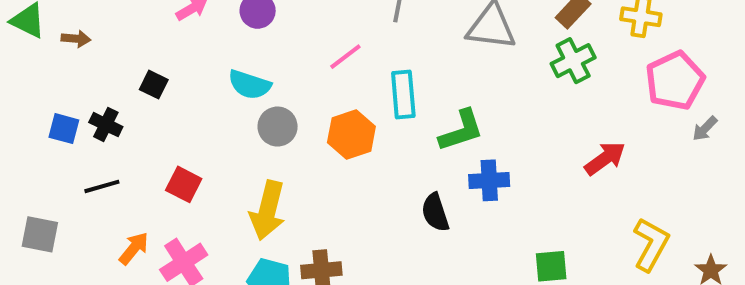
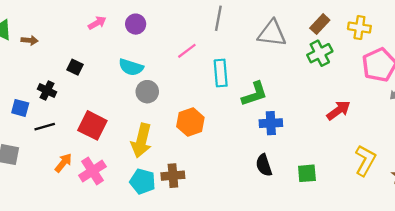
blue square: (64, 129) -> (20, 108), moved
orange hexagon: (351, 135) -> (190, 122), moved
red square: (184, 184) -> (92, 125), size x1.4
black semicircle: (435, 212) -> (264, 165), moved

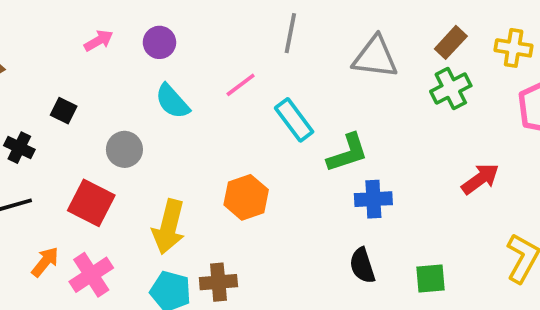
cyan semicircle: (131, 67) -> (172, 101), moved, turned 30
cyan rectangle: (221, 73) -> (294, 120), turned -32
gray circle: (147, 92) -> (124, 149), moved

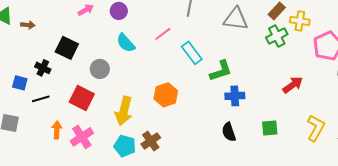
yellow cross: (514, 48) -> (300, 21), moved
black square: (64, 111) -> (67, 48), size x1.6
orange arrow: (45, 262) -> (57, 130), turned -36
green square: (431, 278) -> (270, 128), moved
brown cross: (218, 282) -> (151, 141), turned -30

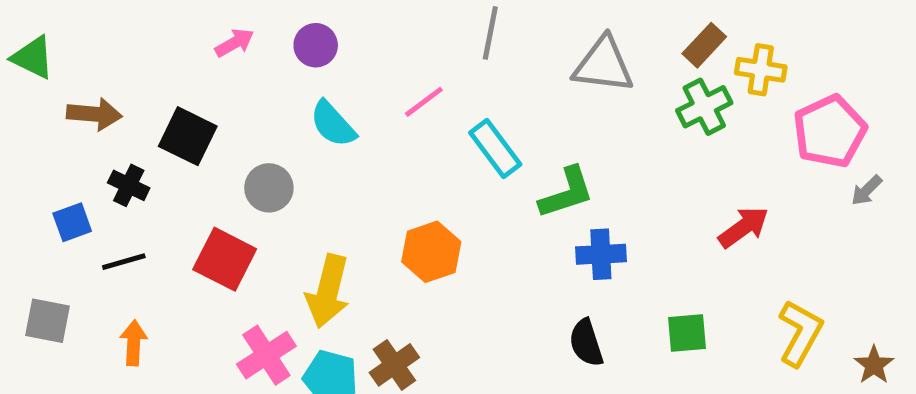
brown arrow: (28, 25) -> (94, 114), moved, size x1.5
blue square: (20, 83) -> (72, 222), turned -35
orange arrow: (57, 130) -> (134, 343), moved
pink cross: (82, 137) -> (266, 355), moved

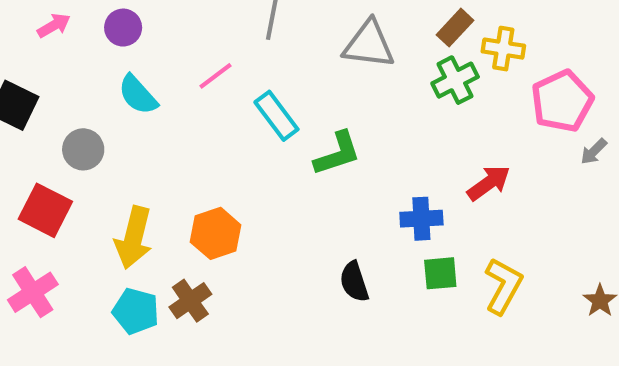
orange hexagon: (431, 252) -> (216, 233), moved
blue cross: (601, 254) -> (421, 219), moved
yellow L-shape: (800, 333) -> (503, 286), moved
pink cross: (266, 355) -> (33, 292), moved

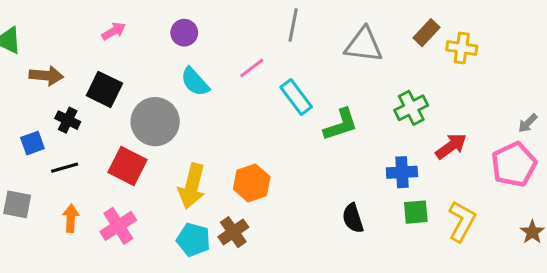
pink arrow: (54, 25) -> (114, 31), moved
green cross: (455, 80) -> (411, 108), moved
pink pentagon: (562, 101) -> (514, 165), moved
gray circle: (83, 149) -> (155, 122), size x1.6

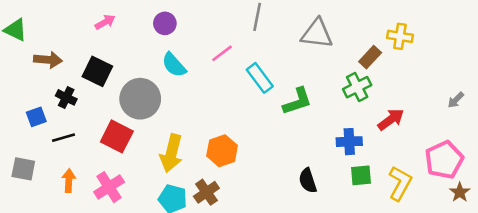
brown rectangle: (427, 33) -> (370, 57), moved
pink pentagon: (514, 165) -> (444, 160), moved

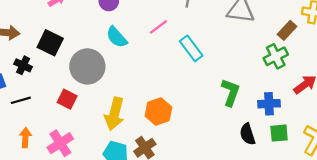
green L-shape: (297, 101) -> (231, 92), moved, turned -52
red square: (117, 136) -> (67, 99), size x0.7
black semicircle: (308, 181) -> (248, 134), moved

